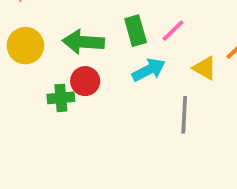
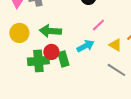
green rectangle: (136, 31) -> (63, 59), moved
green cross: (61, 98) -> (38, 61), size x1.5
gray line: (184, 115) -> (116, 70), moved, turned -60

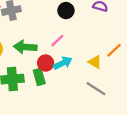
pink line: (98, 25) -> (57, 41), moved
red circle: (51, 52) -> (46, 63), moved

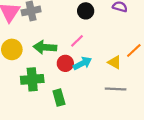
green rectangle: (39, 77) -> (59, 98), moved
gray line: (96, 89) -> (116, 89), turned -30

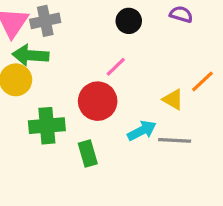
green arrow: (45, 47) -> (30, 55), moved
red circle: (65, 63) -> (98, 101), size x1.5
cyan arrow: (82, 63) -> (142, 131), moved

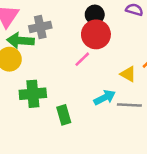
gray cross: (45, 21) -> (40, 27), moved
pink line: (116, 67) -> (82, 59), moved
red circle: (98, 101) -> (96, 34), moved

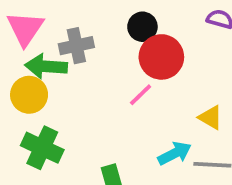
black circle: (95, 15) -> (142, 27), moved
green cross: (33, 94) -> (42, 148), moved, turned 30

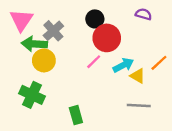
gray cross: (76, 46) -> (53, 31), turned -30
yellow circle: (29, 95) -> (44, 60), moved
cyan arrow: (175, 153) -> (123, 65), moved

